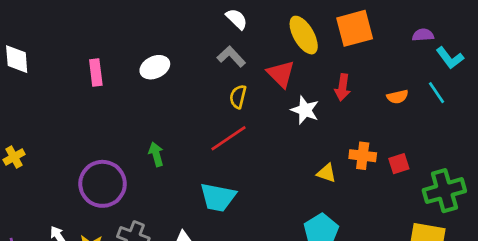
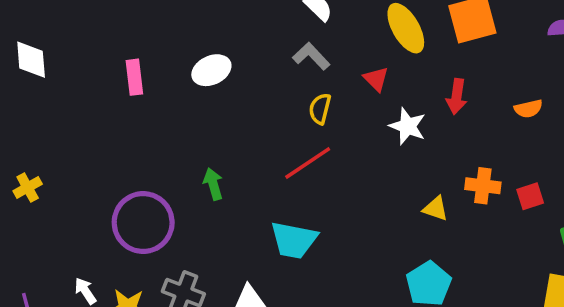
red triangle: (281, 74) -> (376, 79), size x0.7

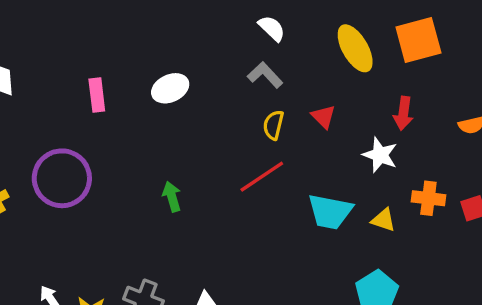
red triangle: (376, 79) -> (323, 117), moved
white star: (408, 126) -> (380, 155), moved
purple circle: (143, 223) -> (62, 178), moved
cyan trapezoid: (294, 240) -> (330, 212), moved

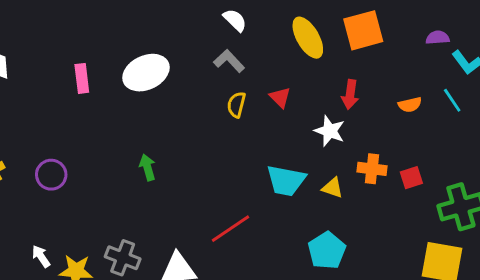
white ellipse: (170, 88) -> (146, 73), size x1.4
red line: (262, 177) -> (231, 229), moved
purple circle: (62, 178) -> (51, 175), moved, size x0.6

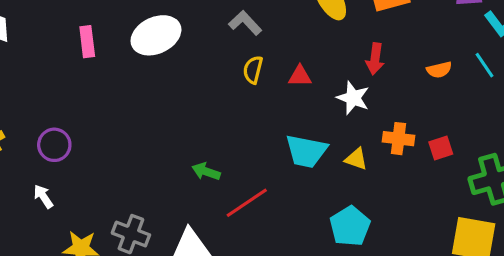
red triangle: (280, 97) -> (300, 76), moved, turned -45
green arrow: (147, 167) -> (206, 171), moved, turned -55
white arrow: (41, 256) -> (43, 196), moved

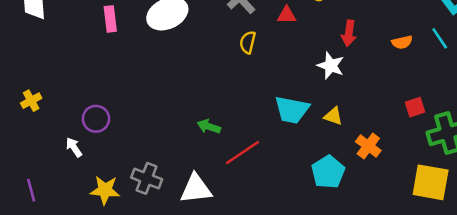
red triangle: (300, 76) -> (287, 15), moved
orange cross: (398, 139) -> (368, 146), moved, turned 30
purple circle: (54, 145) -> (96, 119), moved
red square: (441, 148) -> (415, 107), moved

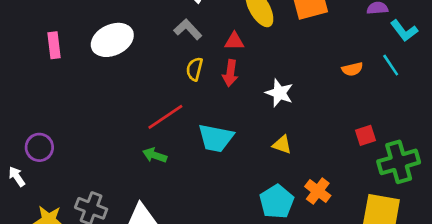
red arrow: (349, 33) -> (230, 73), moved
cyan trapezoid: (292, 110) -> (216, 138), moved
orange cross: (368, 146) -> (318, 191), moved
red line: (243, 153) -> (165, 117), moved

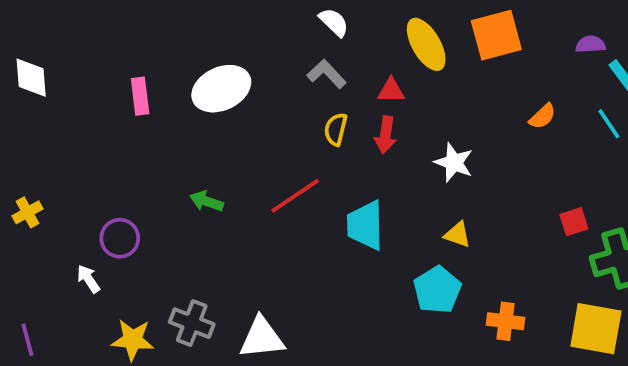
orange semicircle: (352, 69) -> (542, 116), moved, turned -30
cyan trapezoid: (216, 138) -> (365, 225), turned 78
green arrow: (155, 155) -> (207, 201), moved
orange cross: (318, 191) -> (506, 321), moved, turned -30
cyan pentagon: (277, 202) -> (437, 290), moved

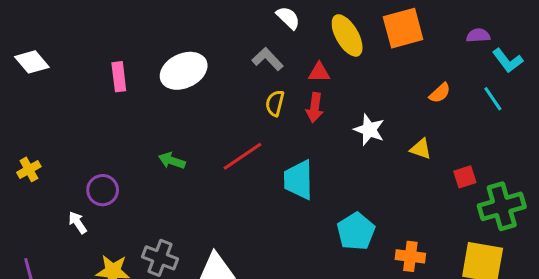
white semicircle: (334, 22) -> (288, 18), moved
white diamond: (31, 78) -> (32, 62), turned -36
yellow triangle: (458, 235) -> (421, 149), moved

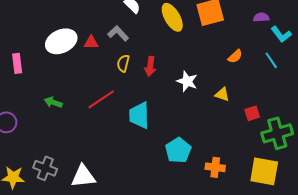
red triangle: (319, 72) -> (91, 42), moved
pink rectangle: (119, 77) -> (17, 63), moved

